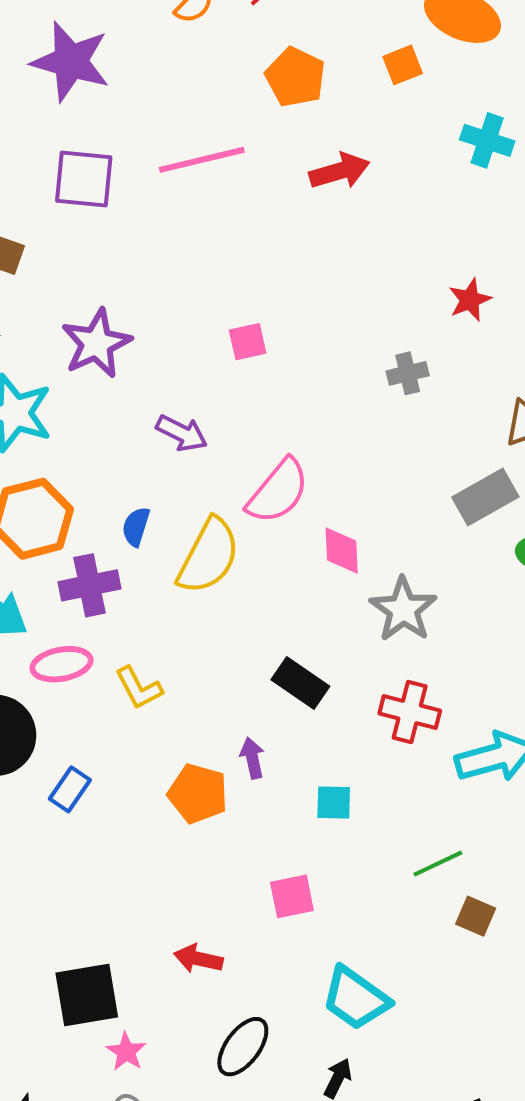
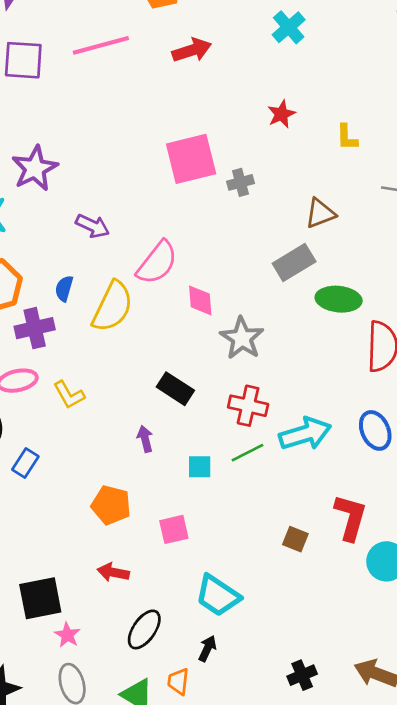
cyan cross: (487, 140) -> (289, 27), turned 32
red star: (470, 300) -> (281, 114), moved
pink square: (248, 342) -> (191, 159), moved, size x2.0
orange pentagon: (198, 794) -> (111, 505), moved
green line: (438, 864) -> (248, 453), moved

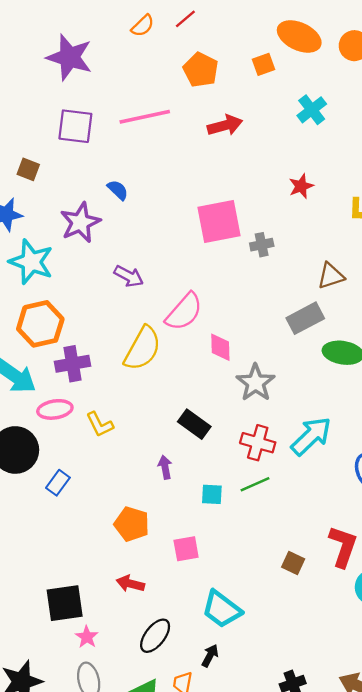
blue semicircle: (64, 288) -> (118, 190), moved, turned 115
cyan arrow: (305, 434) -> (311, 436), moved, turned -30

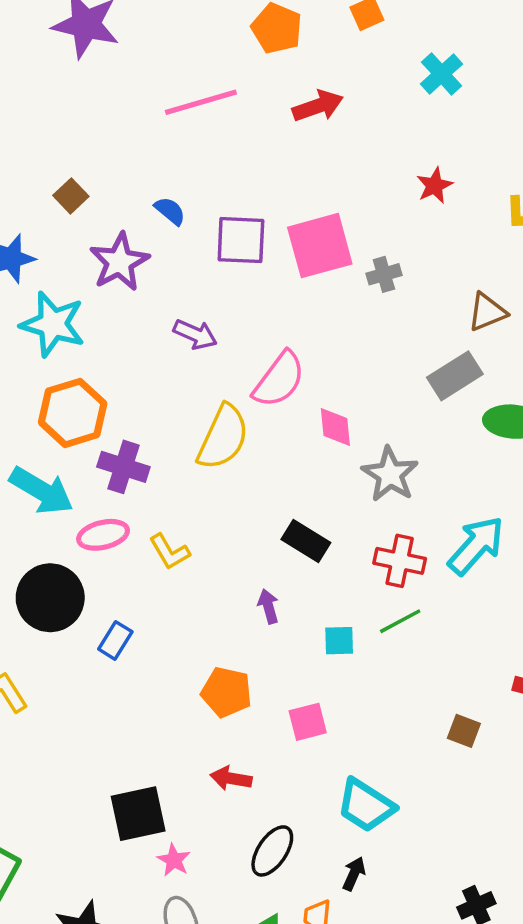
purple square: (75, 126) -> (241, 240), moved
brown square: (28, 169) -> (71, 196), moved, turned 30
purple cross: (73, 364) -> (123, 467), turned 32

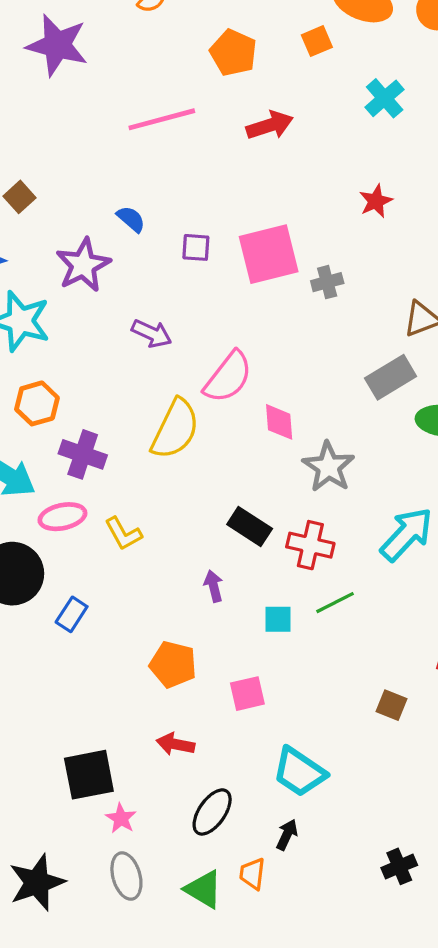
brown square: (71, 196) -> (20, 197), moved
purple square: (241, 240) -> (196, 247), size x0.6
orange hexagon: (73, 413) -> (37, 403), size x0.7
red cross: (400, 561) -> (310, 545), moved

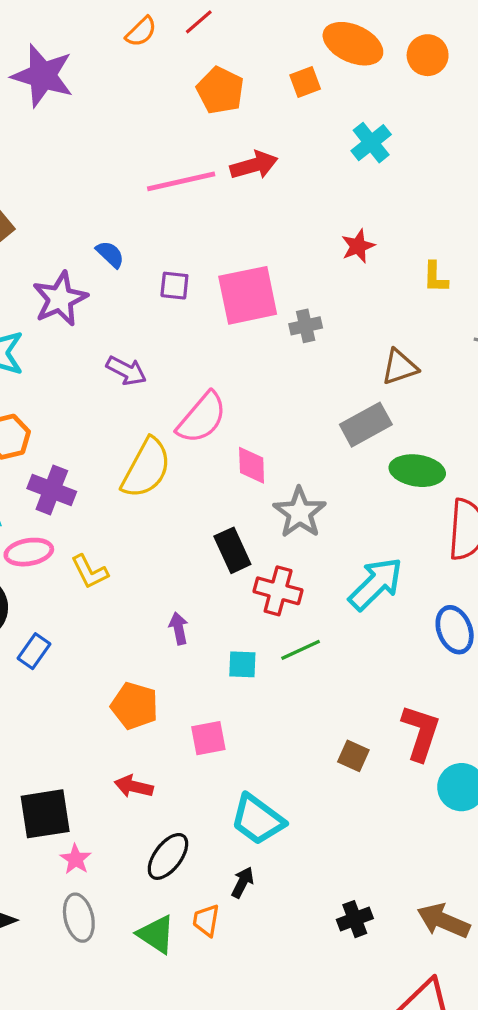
pink line: (162, 119) -> (181, 181), moved
black rectangle: (250, 527) -> (232, 550), moved, turned 30

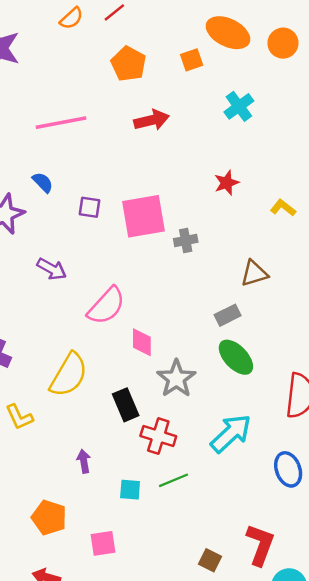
pink line: (181, 181) -> (61, 123), moved
yellow L-shape: (435, 277) -> (283, 208), turned 125
gray rectangle: (366, 425) -> (228, 315), size x0.7
yellow semicircle: (146, 468) -> (69, 375), moved
green ellipse: (417, 471) -> (236, 357), moved, turned 36

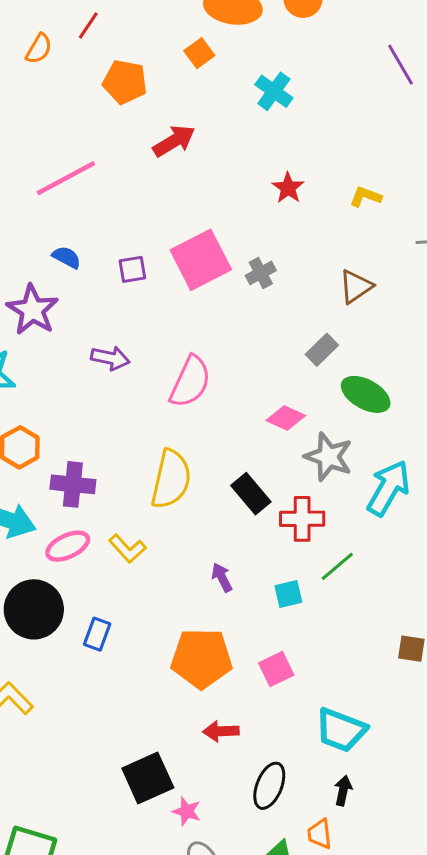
gray rectangle: (228, 315) -> (322, 350), moved
pink diamond: (142, 342) -> (286, 418), moved, turned -48
gray star: (176, 379) -> (329, 457), moved
orange pentagon: (49, 517) -> (201, 658), size x1.4

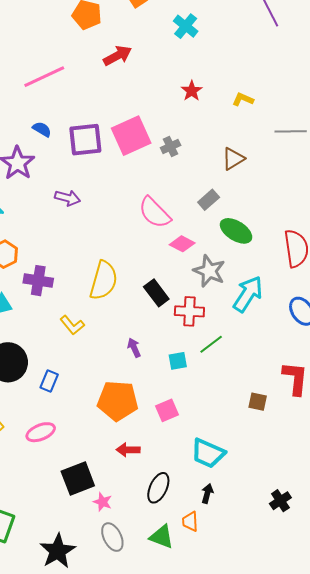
purple square: (132, 269) -> (85, 140), size x1.8
pink semicircle: (190, 382) -> (155, 213), moved, turned 108
pink ellipse: (68, 546) -> (41, 432), moved

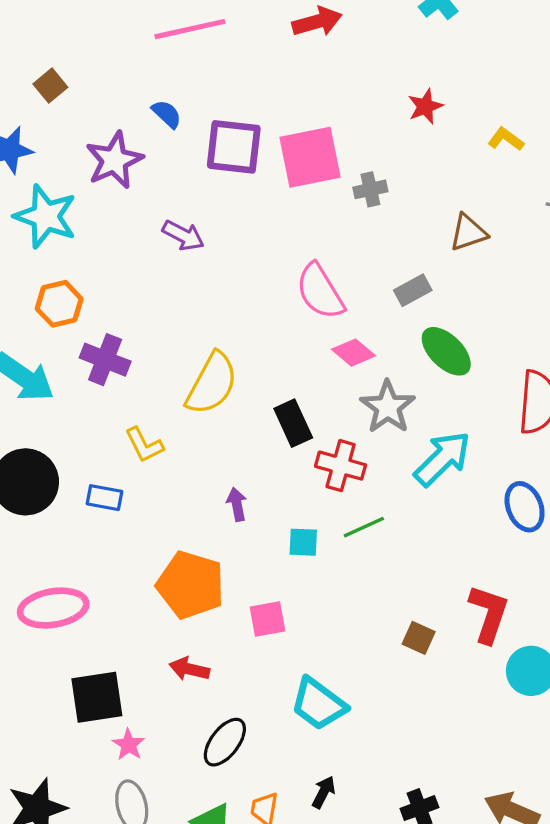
blue rectangle: (49, 381) -> (104, 498), moved, turned 65
pink ellipse: (41, 432) -> (53, 608), size x1.4
black arrow: (207, 494) -> (324, 792), moved

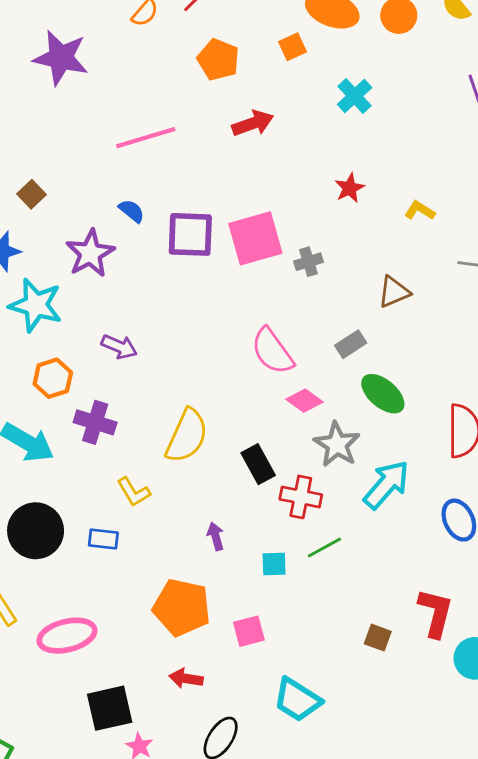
purple arrow: (183, 235) -> (119, 347), moved

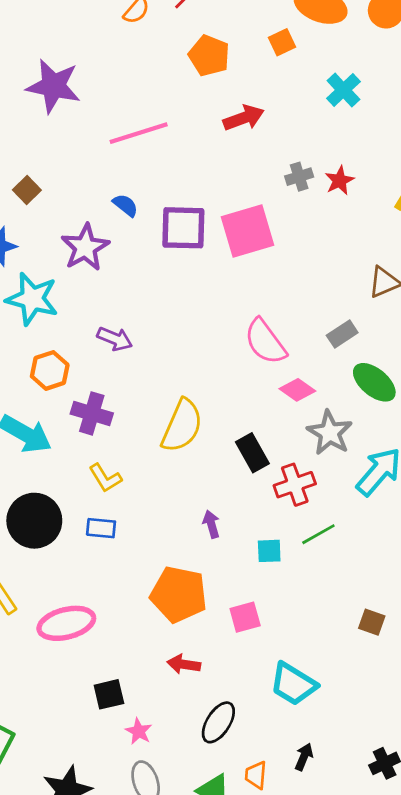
purple star: (61, 58) -> (53, 86), moved
gray cross: (308, 262) -> (299, 177), moved
yellow L-shape: (134, 492) -> (105, 478), moved
red cross: (301, 497) -> (295, 485), turned -30
black square: (110, 708) -> (109, 694), size x0.7

